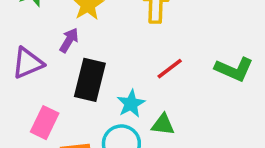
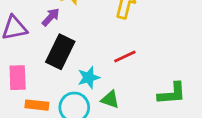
green L-shape: (234, 69) -> (172, 94), moved, turned -40
pink rectangle: (45, 123) -> (18, 78), turned -40

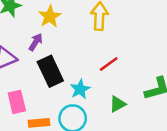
black rectangle: (60, 52) -> (50, 71), turned -40
green triangle: (110, 99) -> (118, 104), moved, turned -36

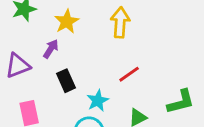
black rectangle: (50, 71) -> (66, 81), size x0.7

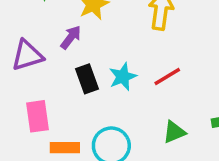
cyan star: (98, 101) -> (123, 77), moved

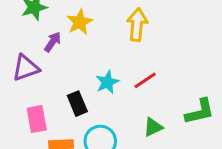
purple arrow: (71, 37) -> (53, 42), moved
black rectangle: (87, 79) -> (77, 104), moved

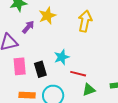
red line: (145, 80) -> (78, 74), moved, turned 42
pink rectangle: (37, 119) -> (20, 66), moved

